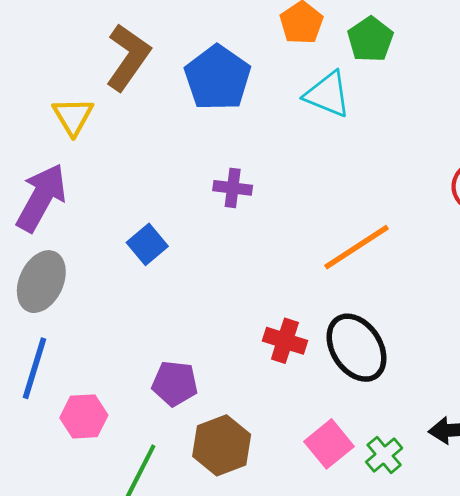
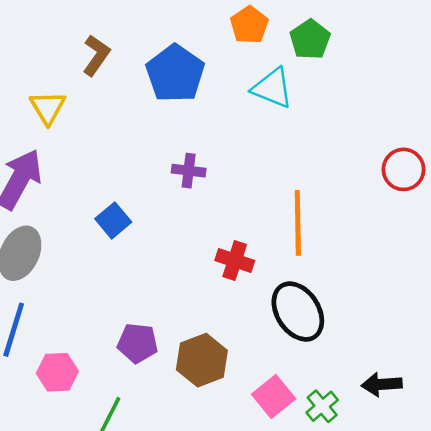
brown L-shape: (128, 57) -> (96, 55), size x0.7
orange line: (357, 247) -> (298, 223), turned -58
red cross: (285, 341) -> (235, 261), moved
brown hexagon: (222, 445) -> (202, 360), moved

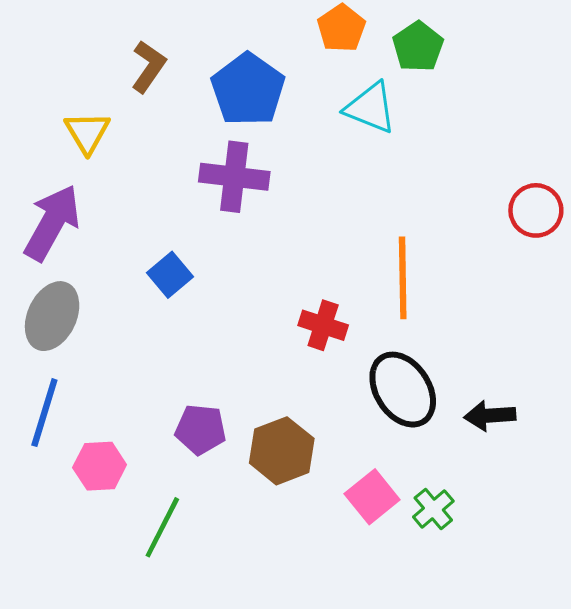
purple cross: (189, 171) -> (234, 177), moved, size x1.6
black arrow: (382, 384) -> (490, 416), moved

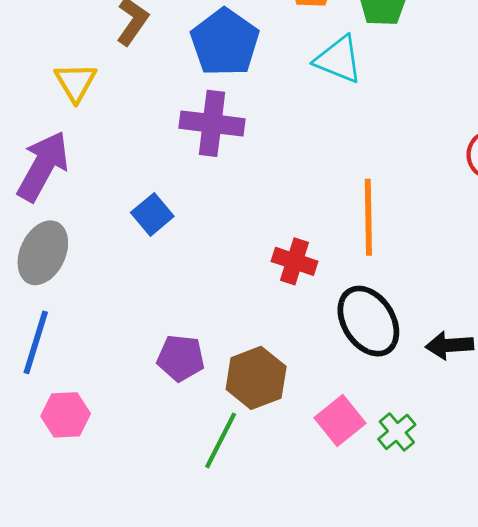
pink hexagon: (100, 466) -> (66, 415), moved
green line: (162, 527) -> (221, 440), moved

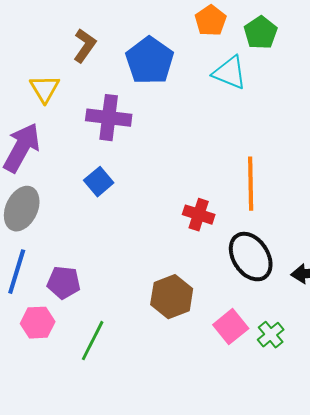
purple cross: (212, 123) -> (109, 118), moved
purple pentagon: (181, 358) -> (64, 283), moved
green line: (221, 440) -> (93, 341), moved

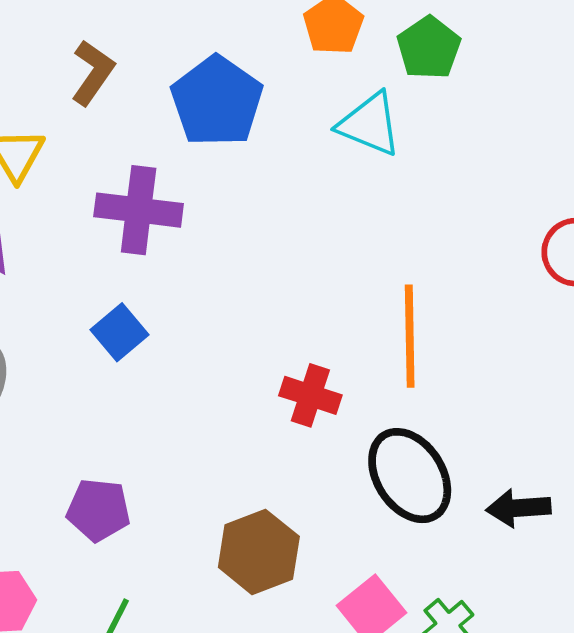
purple pentagon: (64, 283) -> (98, 510), moved

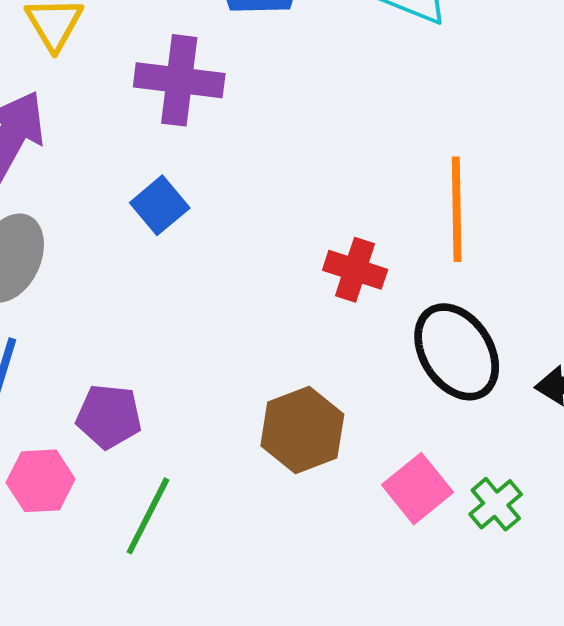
purple pentagon: (98, 510) -> (109, 416), moved

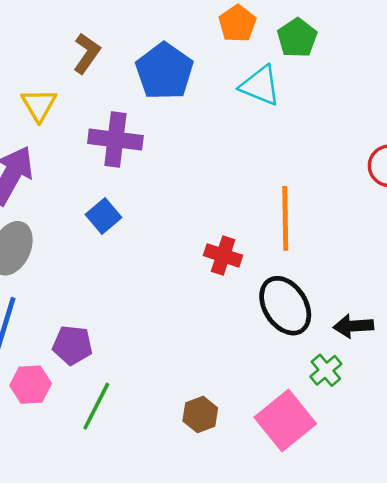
brown hexagon: (302, 430) -> (200, 414), moved, size x0.7
pink square: (418, 489) -> (285, 420), moved, size x1.4
green cross: (496, 504) -> (326, 370), moved

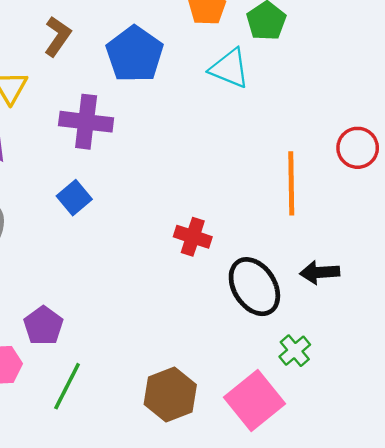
orange line: (285, 218) -> (291, 183), moved
black arrow: (353, 326) -> (320, 272), moved
purple pentagon: (72, 345) -> (43, 326), turned 30
brown hexagon: (200, 414) -> (170, 395), size x1.5

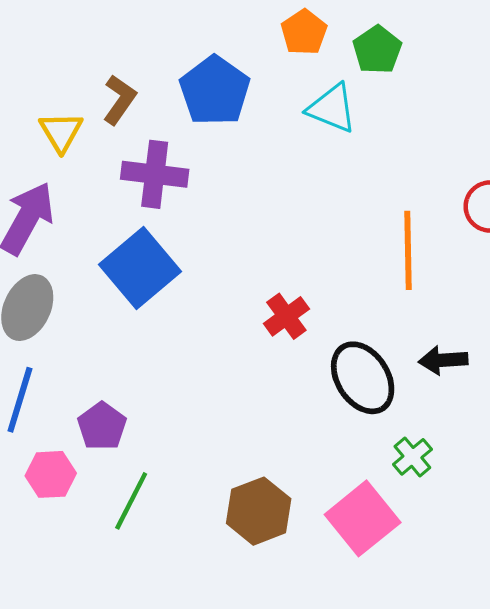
brown L-shape: (58, 36) -> (120, 100), moved
blue square: (74, 198) -> (140, 268), size x1.8
red cross: (193, 237) -> (286, 316), turned 36

